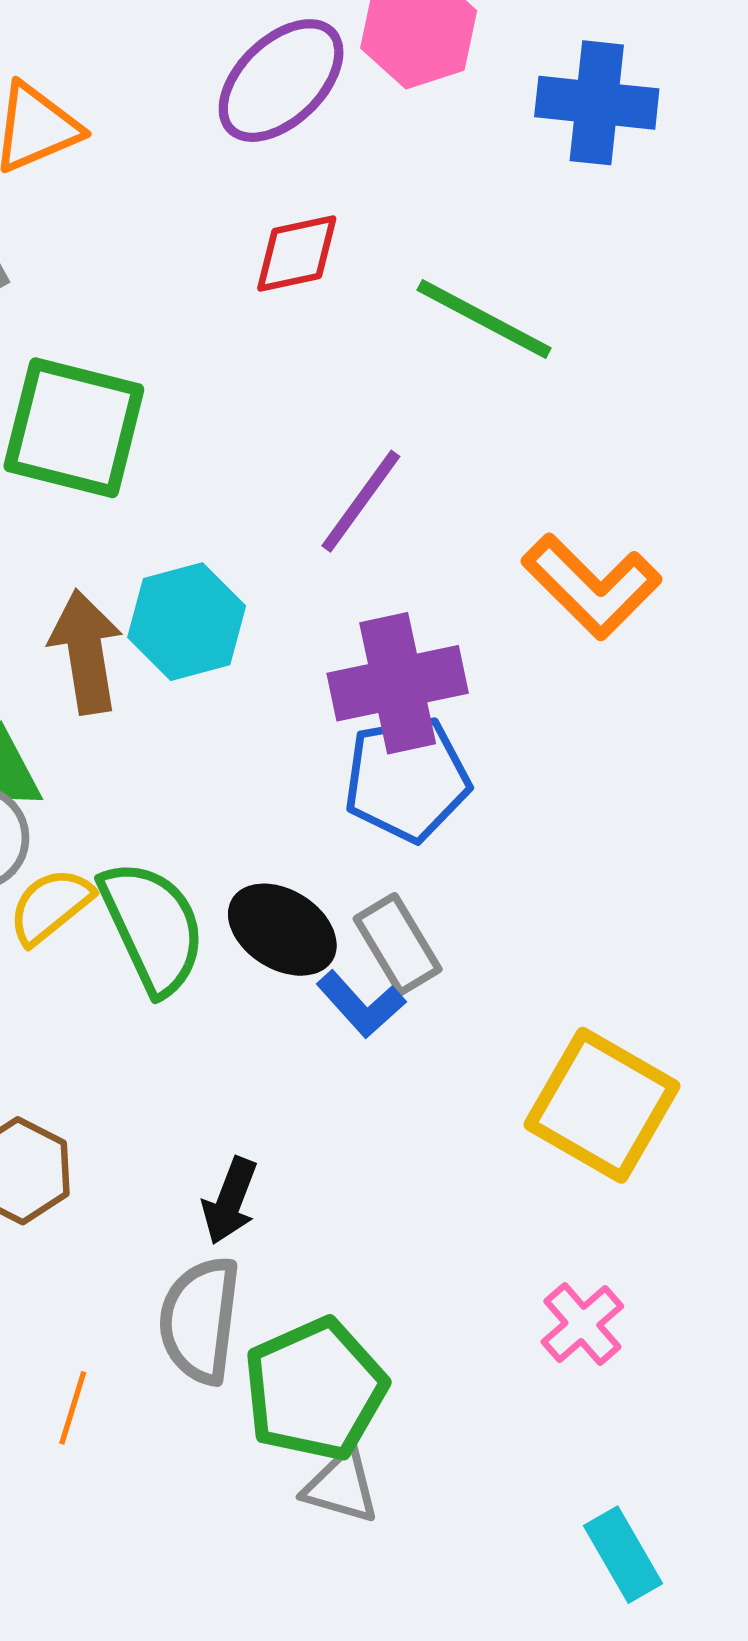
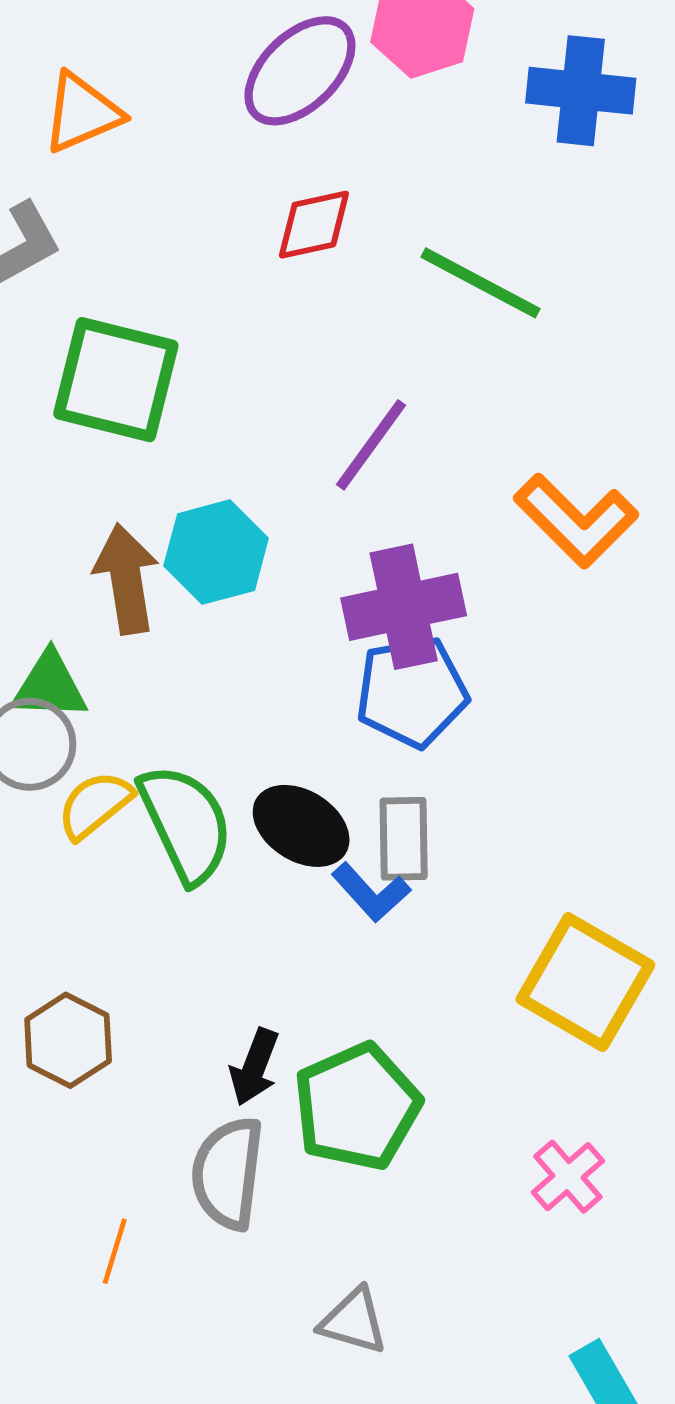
gray rectangle: (398, 944) -> (404, 839), turned 30
green pentagon: (315, 1390) -> (357, 1107), moved

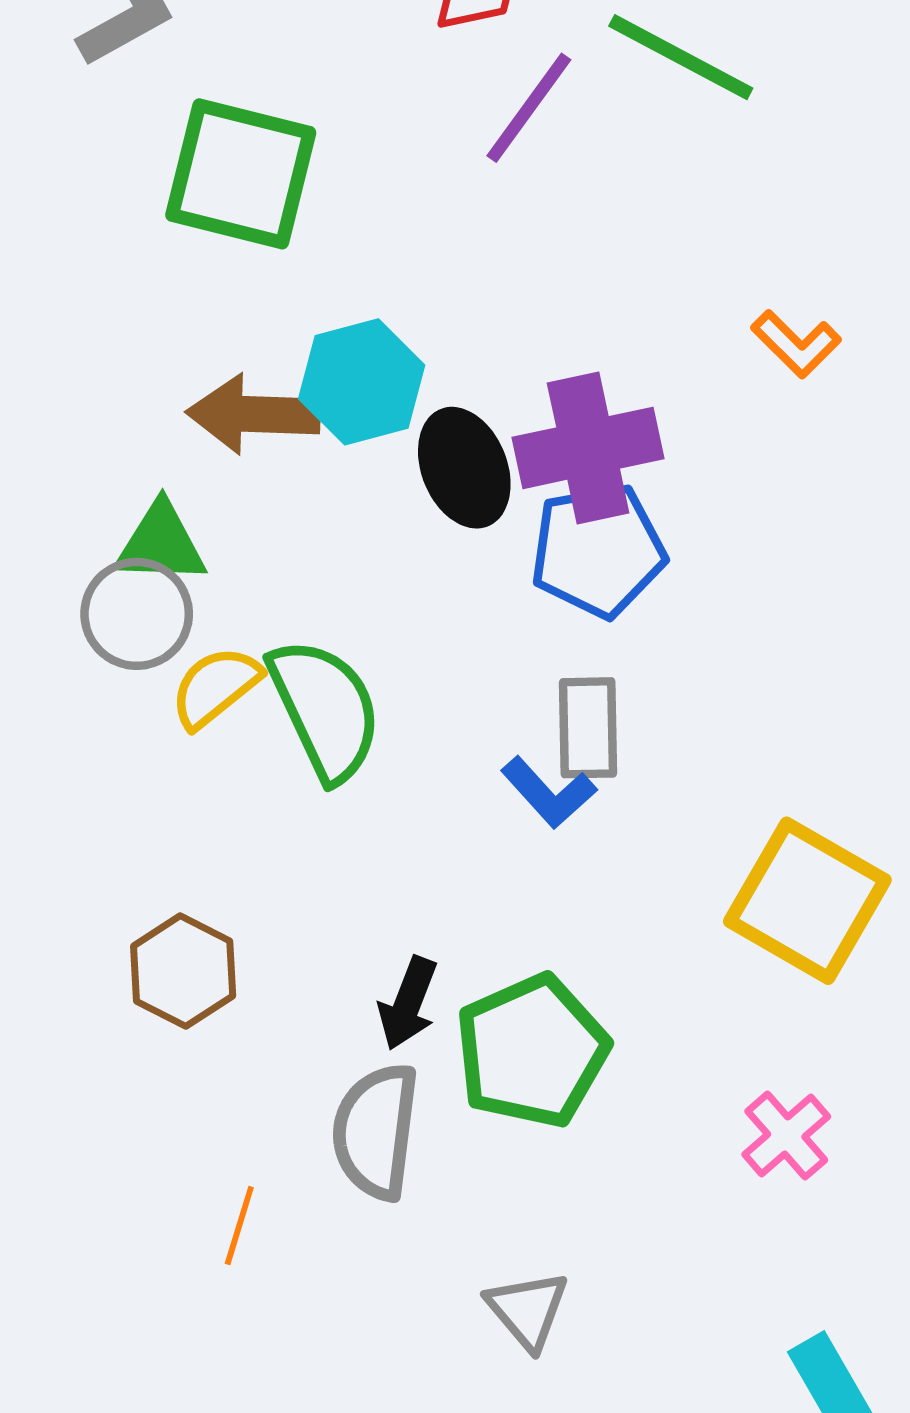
purple line: (371, 445) -> (529, 108), moved
orange L-shape: (576, 521) -> (796, 344), size x0.6
brown arrow: (126, 579) -> (253, 414), turned -79
black ellipse: (301, 826) -> (464, 468), moved, turned 36
gray triangle: (354, 1321) -> (528, 1310), turned 34

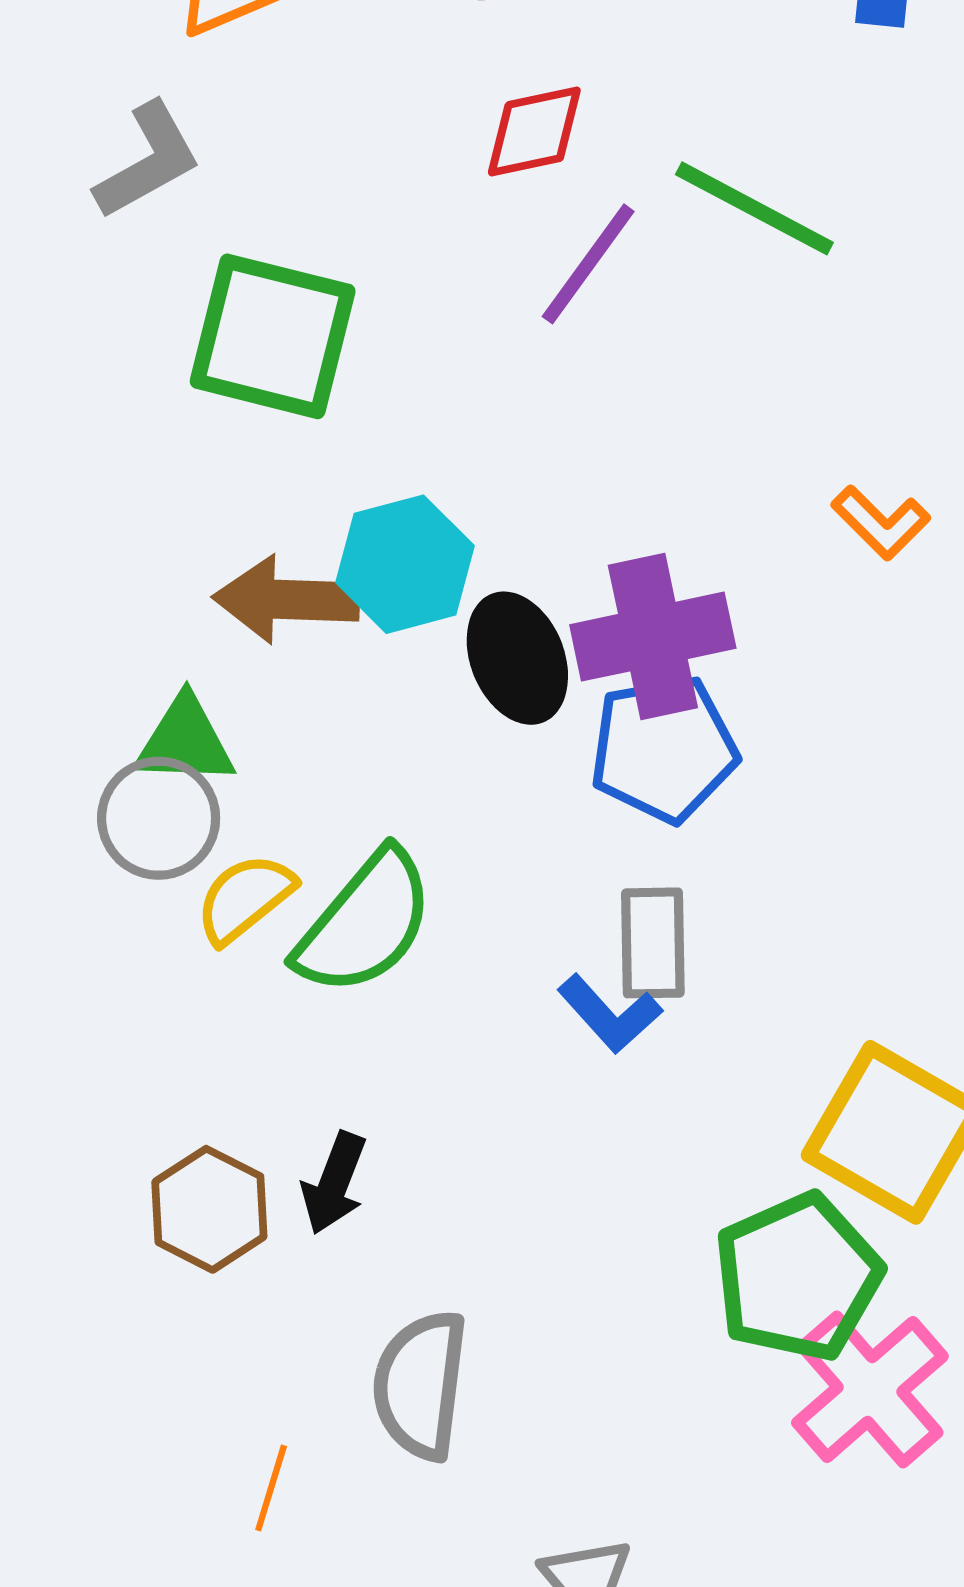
green semicircle: (325, 710) -> (365, 923), turned 65
black arrow: (408, 1003) -> (334, 1183), moved
green pentagon: (532, 1051) -> (798, 1277), moved
pink cross: (786, 1136) -> (870, 1389), size x1.6

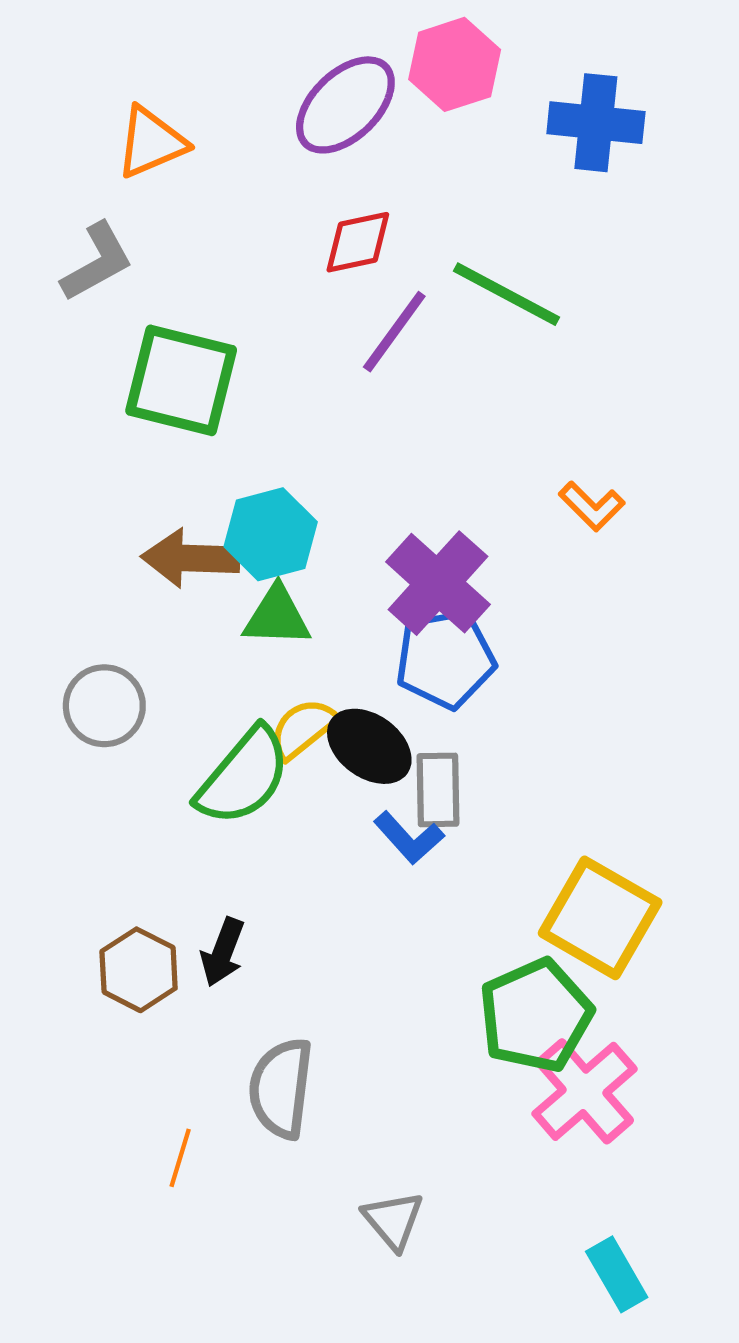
purple cross: (653, 637) -> (438, 583), turned -36
black ellipse: (517, 658) -> (369, 746), moved, turned -32
green triangle: (185, 741) -> (277, 616), moved
yellow semicircle: (245, 898) -> (303, 729), moved

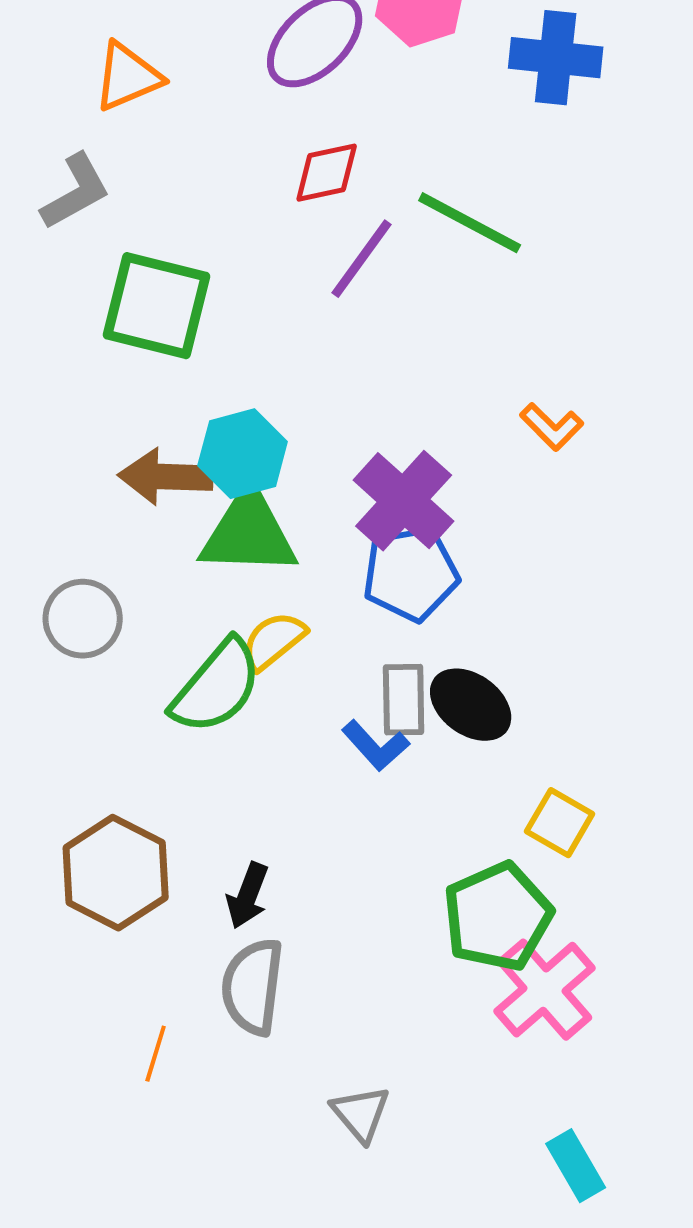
green triangle: (277, 616) -> (249, 533), size x1.5
black ellipse: (369, 746) -> (471, 705), moved
yellow square: (600, 918) -> (560, 823), size x0.6
black arrow: (223, 952) -> (248, 896), moved
brown hexagon: (139, 970) -> (116, 873), size x1.4

